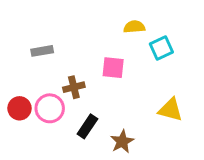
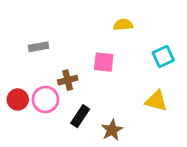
cyan square: (161, 48) -> (163, 57), moved

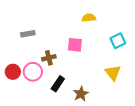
yellow triangle: (156, 101) -> (113, 73), turned 36

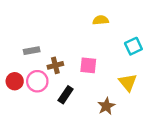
gray rectangle: (28, 34) -> (32, 51), moved
pink square: (75, 45) -> (88, 65), moved
brown star: (81, 94) -> (106, 106), moved

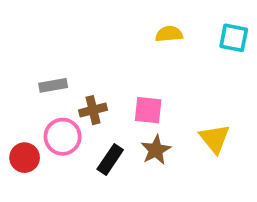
cyan square: (133, 46) -> (234, 38), moved, turned 36
red circle: (15, 81) -> (25, 158), moved
brown star: (106, 106) -> (156, 150), moved

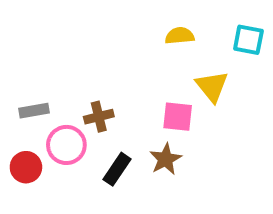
gray rectangle: (53, 85) -> (34, 111), moved
pink square: (148, 110) -> (178, 117), moved
yellow triangle: (215, 139) -> (212, 86), moved

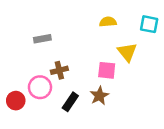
gray rectangle: (34, 111) -> (42, 39), moved

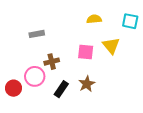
pink square: (107, 70) -> (86, 52), moved

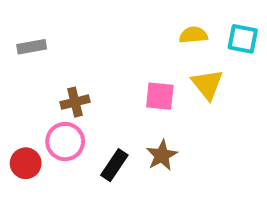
yellow semicircle: (94, 19) -> (193, 35), moved
gray rectangle: (37, 34) -> (32, 47), moved
brown cross: (52, 62) -> (75, 102), moved

